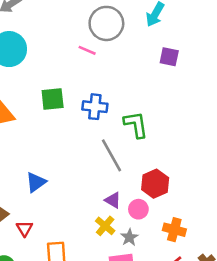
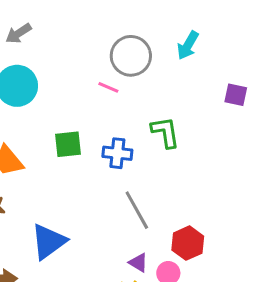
purple square: (169, 57) -> (236, 95), moved
green L-shape: (136, 125) -> (165, 132), moved
blue triangle: (36, 182) -> (48, 242), size x1.5

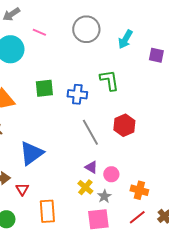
cyan arrow: (188, 45) -> (125, 39), moved
pink line: (108, 87) -> (39, 32), moved
red hexagon: (188, 243) -> (124, 125), moved

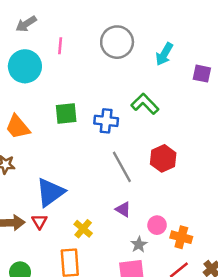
pink line: (39, 32) -> (60, 46), turned 72
green L-shape: (109, 80) -> (145, 104), turned -35
pink circle: (111, 174) -> (157, 225), moved
yellow cross: (85, 187) -> (83, 229), moved
red triangle: (22, 189) -> (39, 221), moved

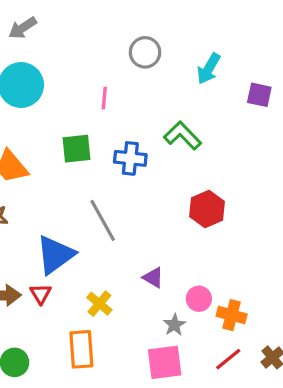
gray circle: (117, 42) -> (145, 52), size x0.7
pink line: (60, 46) -> (104, 98), moved
gray line: (122, 167) -> (103, 220), moved

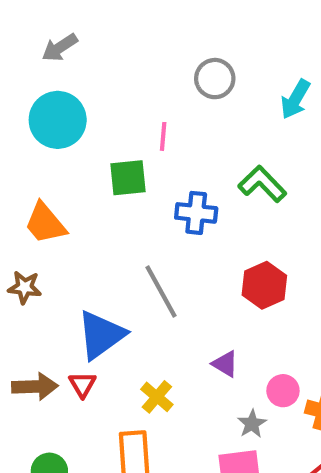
green square: (77, 149) -> (128, 178), moved
red hexagon: (207, 209) -> (264, 285), moved

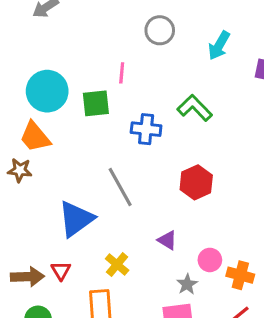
cyan circle: (58, 120) -> (47, 91), moved
brown star: (25, 287) -> (20, 170), moved
red triangle: (82, 384) -> (61, 271), moved
brown arrow: (35, 387) -> (27, 277), moved

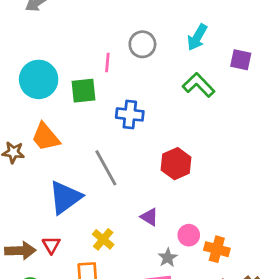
gray circle: (160, 30) -> (142, 44), moved
green L-shape: (195, 108) -> (199, 85), moved
orange trapezoid: (35, 137) -> (46, 137), moved

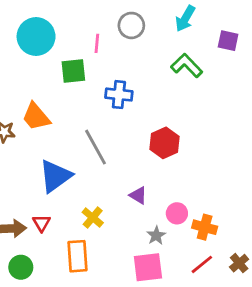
cyan circle: (39, 79) -> (36, 37), moved

